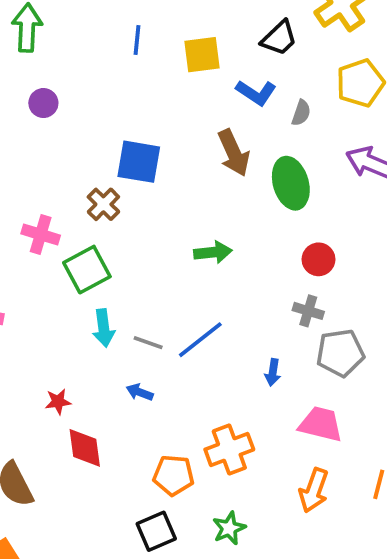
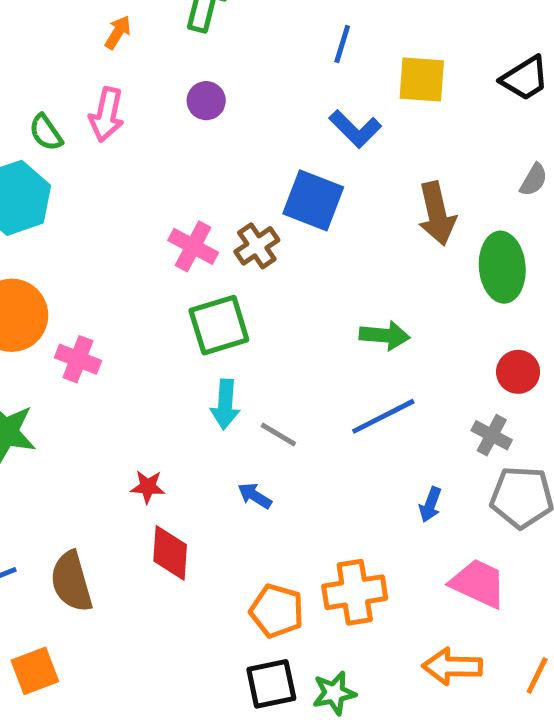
blue L-shape: (256, 93) -> (355, 129), moved
pink cross: (41, 235) -> (193, 246), moved
blue line: (200, 340) -> (383, 416), moved
orange arrow: (314, 490) -> (452, 666), turned 60
black square: (156, 531) -> (271, 684), moved

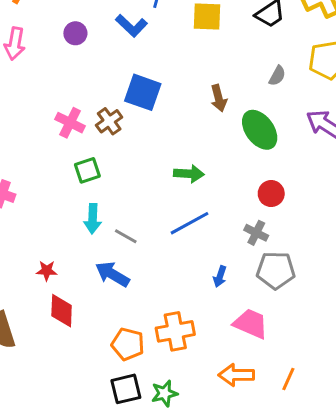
blue L-shape: (355, 129) -> (131, 26), moved
brown arrow: (437, 214) -> (219, 98), size x0.7
green ellipse: (502, 267) -> (260, 130), turned -30
green square: (219, 325) -> (87, 170), size x0.7
blue arrow: (255, 496) -> (112, 274), size x1.6

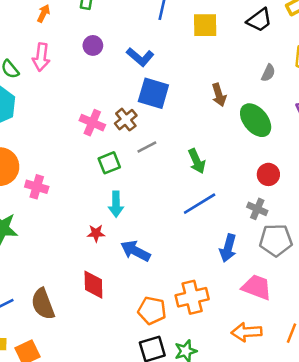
blue L-shape: (131, 26) -> (140, 57), moved
green arrow: (189, 174) -> (197, 161), turned 65
gray line: (126, 236) -> (147, 147), moved, turned -54
red star: (47, 271) -> (96, 233), moved
blue arrow: (220, 276) -> (228, 248), size x1.5

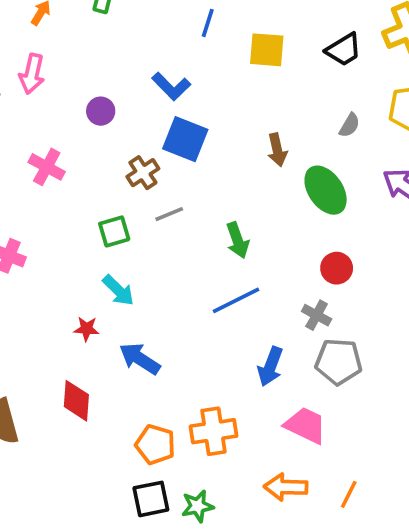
purple circle: (93, 45) -> (101, 111), moved
pink cross: (92, 123) -> (47, 167), moved
cyan arrow: (116, 204) -> (118, 290), turned -50

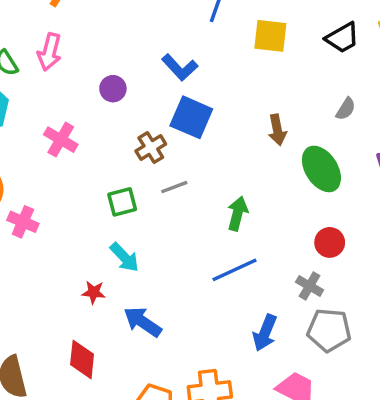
green arrow: (237, 240) -> (238, 214), turned -148

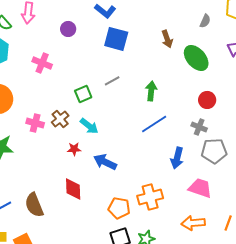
brown cross: (151, 148) -> (60, 119), moved
pink cross: (23, 222) -> (35, 123), moved

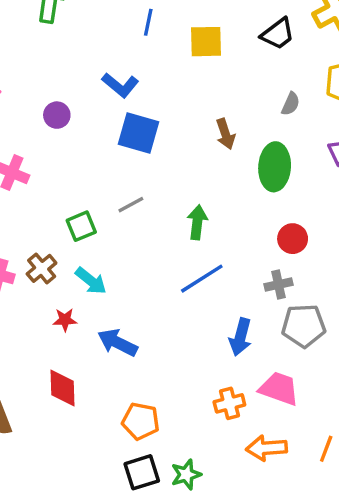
green ellipse: (196, 58) -> (275, 167), turned 44
gray cross: (199, 127) -> (278, 285), turned -35
orange cross: (150, 197) -> (229, 403), moved, size x0.7

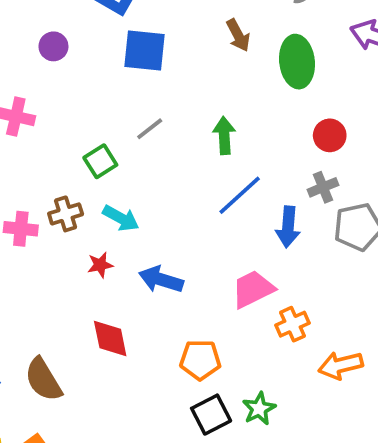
brown cross: (42, 268) -> (66, 214), turned 32
blue arrow: (240, 337) -> (288, 227), moved
pink trapezoid: (279, 389) -> (253, 289), moved, turned -36

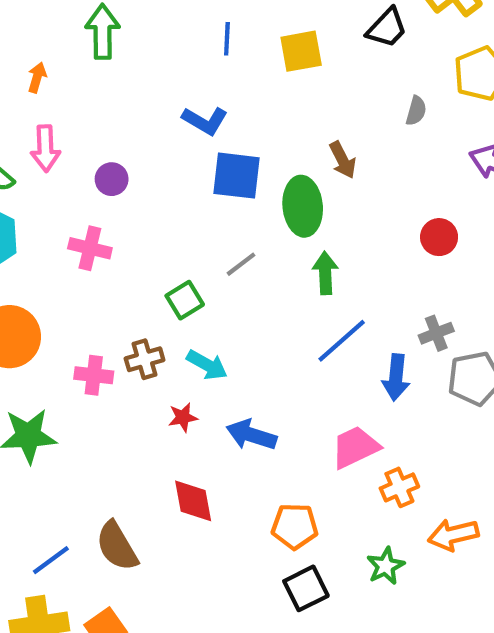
purple circle: (53, 46) -> (112, 179), moved
green ellipse: (297, 62) -> (303, 206), moved
red circle: (330, 135) -> (439, 237), moved
green star: (259, 409) -> (386, 566), moved

